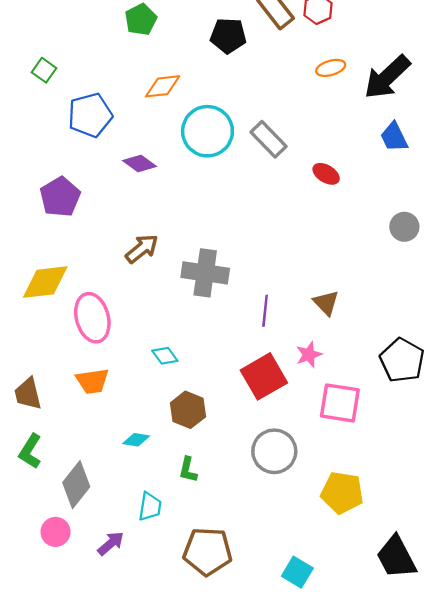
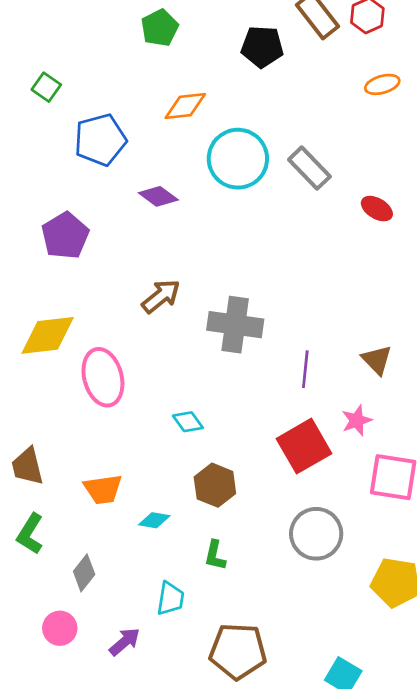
orange trapezoid: (92, 381) -> (103, 489), moved
gray diamond: (76, 485) -> (84, 573), size x0.7

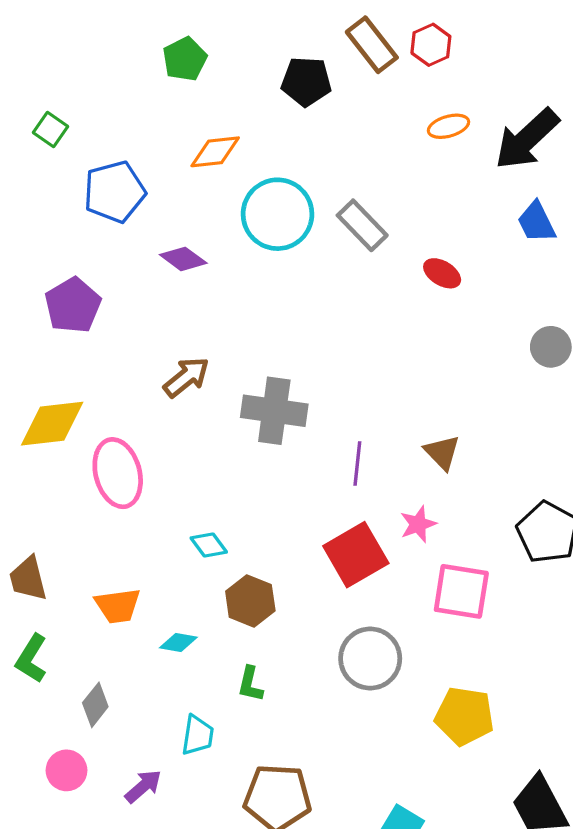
cyan diamond: (188, 422) -> (209, 545), moved

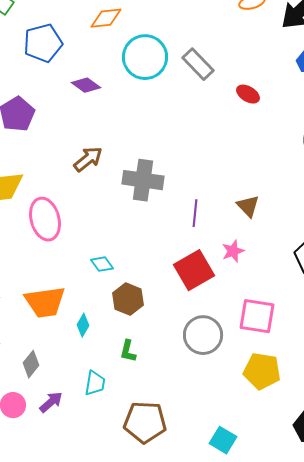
pink square: (461, 591) -> (257, 316), moved
orange trapezoid: (118, 606) -> (45, 302), size x1.4
cyan diamond: (178, 643) -> (83, 325), turned -70
purple arrow: (143, 786) -> (51, 402), moved

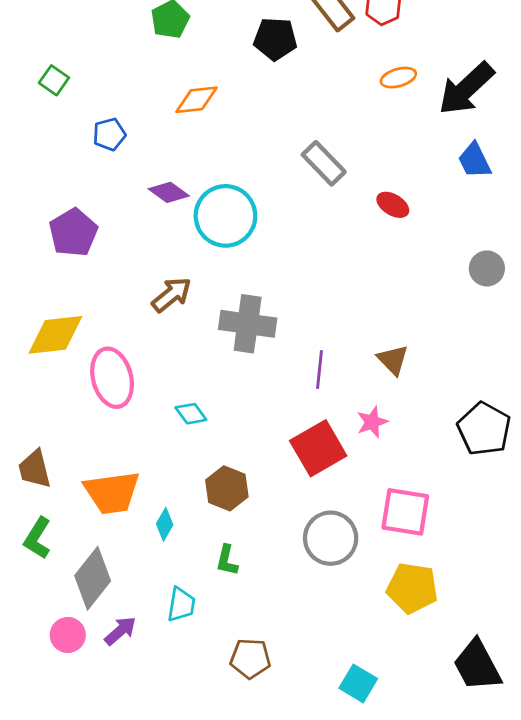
blue pentagon: (43, 43) -> (109, 134), size x0.6
cyan circle: (145, 57) -> (225, 216), moved
cyan diamond: (102, 264) -> (191, 414), moved
gray diamond: (31, 364) -> (93, 578), size x1.6
brown pentagon: (145, 422) -> (250, 659), size x0.7

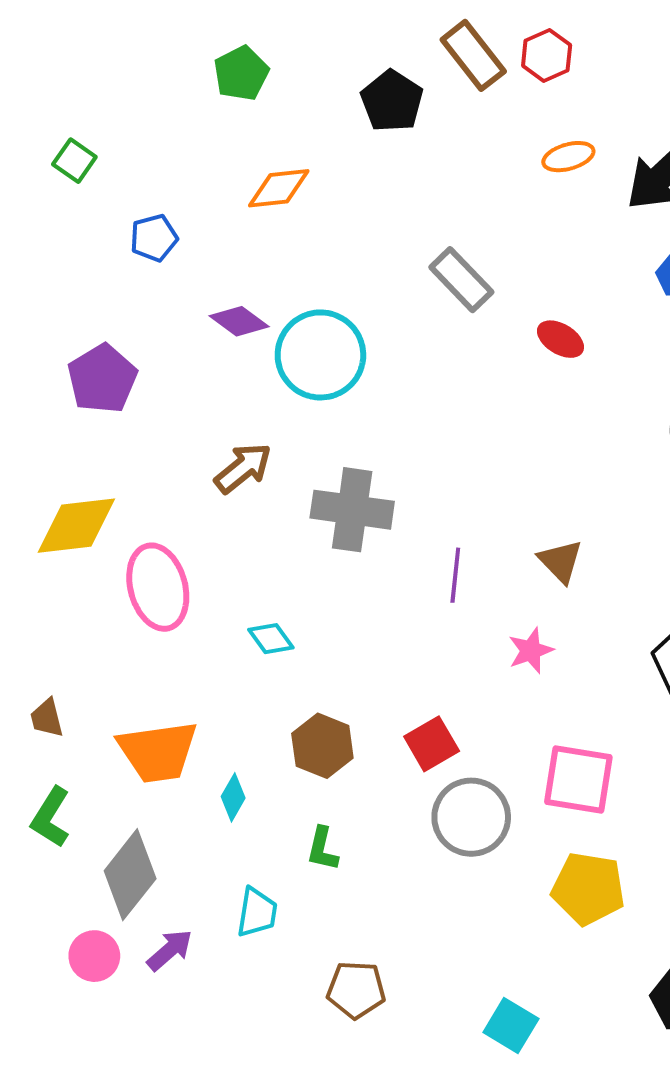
black pentagon: (275, 39) -> (392, 101), turned 30
red square: (318, 448) -> (432, 744), moved, size x0.7
brown trapezoid: (35, 469) -> (47, 718), size x0.7

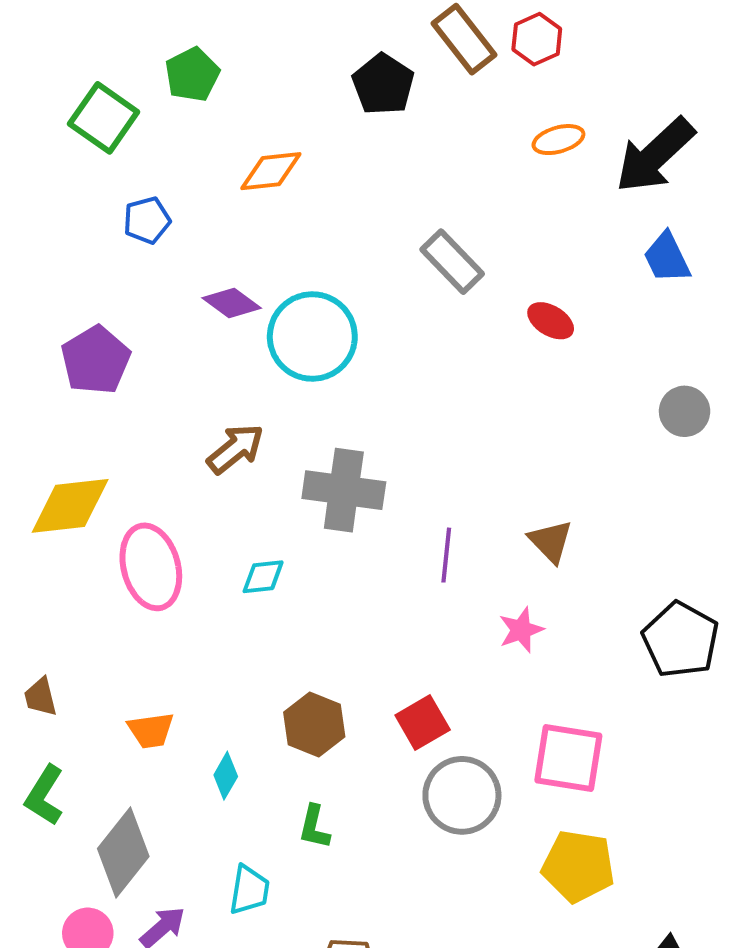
green pentagon: (241, 73) -> (192, 75), moved
green square: (74, 161) -> (104, 118), moved, size x1.6
cyan diamond: (271, 639) -> (263, 577), moved, turned -60
orange trapezoid: (158, 752) -> (151, 730), size x0.6

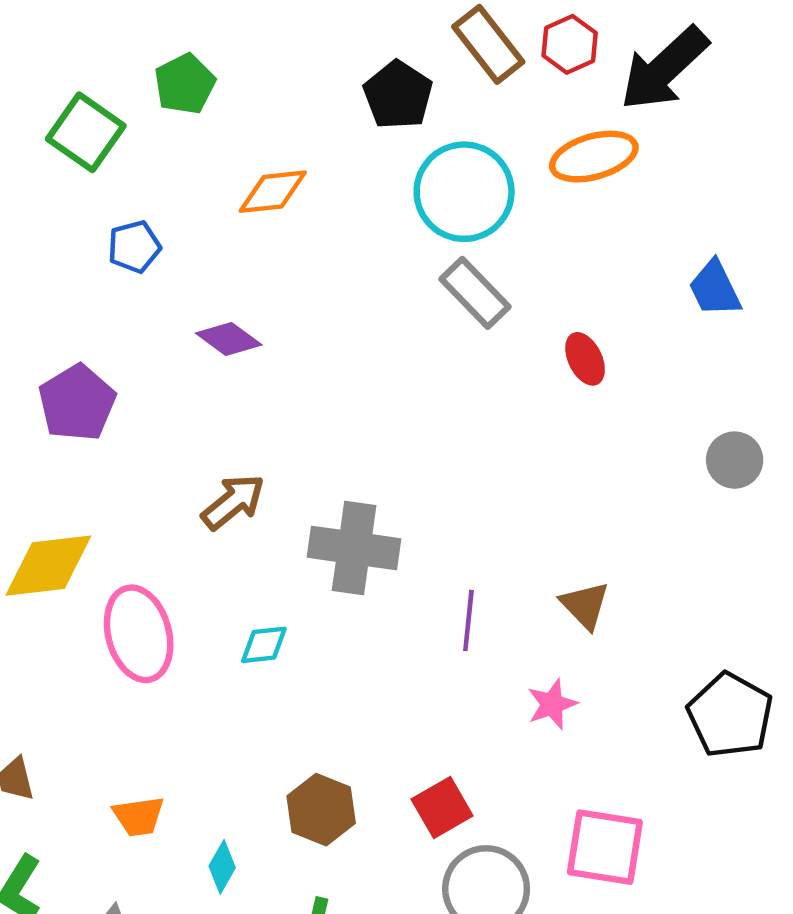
orange ellipse: (558, 140) -> (594, 157), size x1.5
black arrow: (655, 155) -> (664, 69), moved
red ellipse: (551, 321) -> (585, 359), turned 33
cyan circle: (312, 336) -> (464, 192), moved

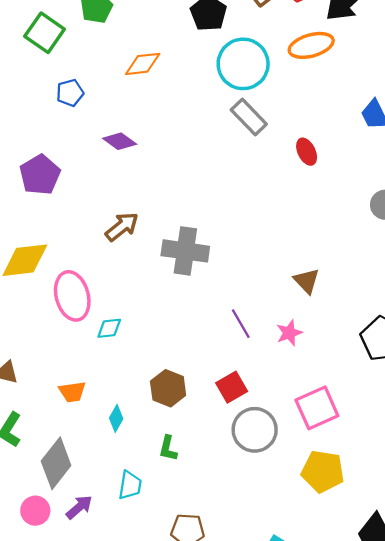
purple line: (468, 621) -> (241, 324), moved, turned -36
cyan diamond: (264, 645) -> (109, 328), moved
pink square: (605, 847) -> (317, 408), turned -33

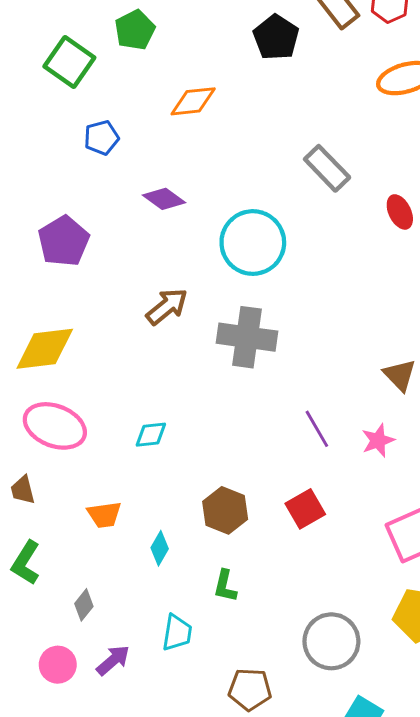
cyan circle: (243, 64) -> (253, 243), moved
pink ellipse: (72, 296) -> (55, 426), moved, turned -54
gray circle: (255, 430) -> (331, 641), moved
gray diamond: (56, 463) -> (84, 605), size x0.5

